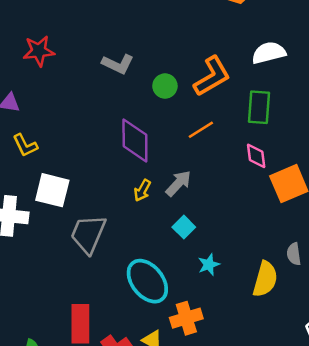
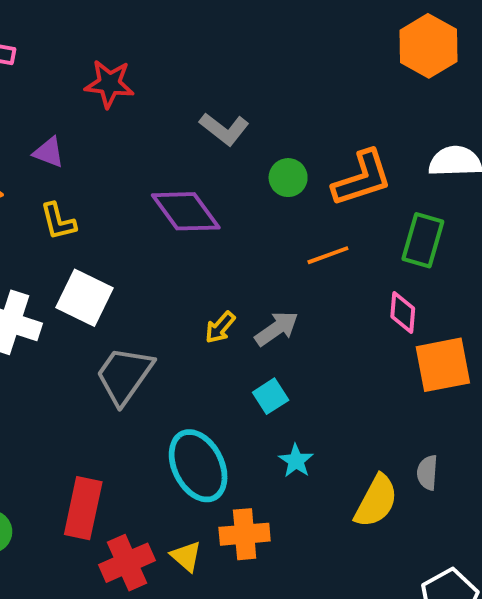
purple diamond: (135, 141) -> (186, 211), moved, turned -48
cyan star: (209, 265) -> (296, 461), turned -30

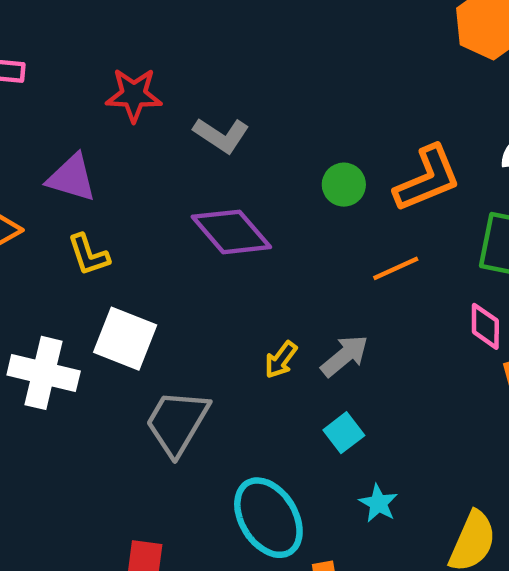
gray L-shape: (224, 129) -> (221, 135), moved
purple triangle: (49, 152) -> (72, 178), size x1.4

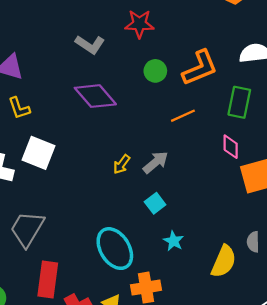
red star: (134, 95) -> (139, 24), moved
gray trapezoid: (177, 422) -> (27, 229), moved

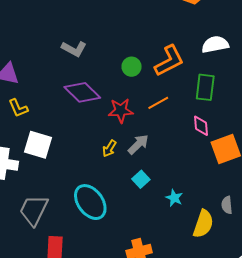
red star: (139, 24) -> (121, 111), moved
cyan star: (173, 241) -> (174, 198), moved
cyan ellipse: (115, 249) -> (90, 202), moved

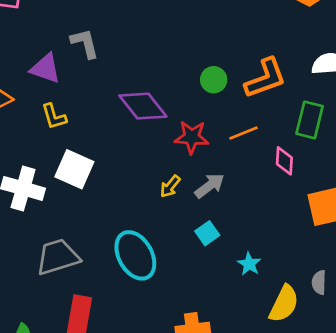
gray L-shape: (74, 49) -> (85, 43), moved, turned -140
pink diamond: (201, 126) -> (284, 161), moved
gray trapezoid: (34, 210) -> (58, 257), turned 40

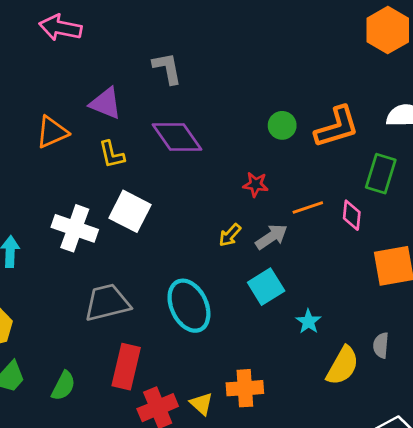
gray L-shape: (85, 43) -> (167, 68), moved
purple diamond: (143, 106) -> (177, 137), moved
orange line: (244, 133) -> (308, 208), moved
red star: (192, 137) -> (256, 185), size x0.7
cyan square: (207, 233) -> (266, 287), size x1.4

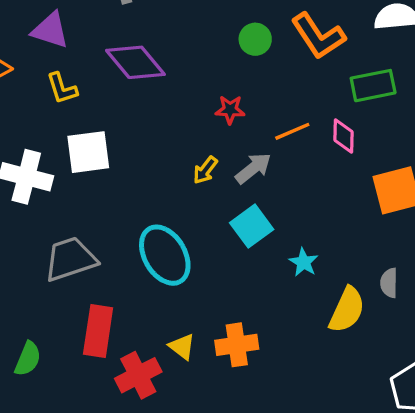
orange L-shape: (337, 127) -> (318, 36), turned 78
green rectangle: (381, 174) -> (373, 86), turned 66
white square: (130, 211) -> (88, 152), turned -30
yellow triangle: (201, 404) -> (182, 347), moved

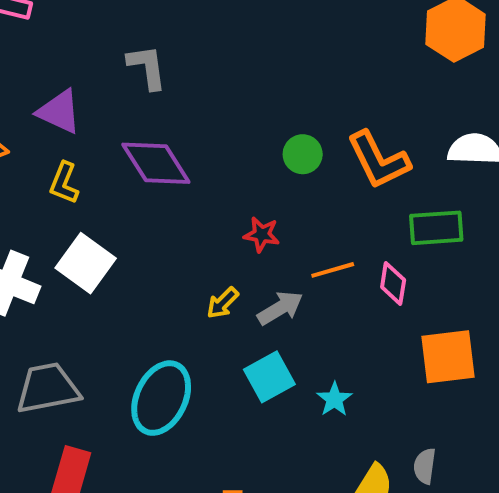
yellow L-shape: (62, 88) -> (64, 183), turned 32
white square: (88, 152) -> (86, 263), turned 36
cyan ellipse: (165, 255) -> (161, 398), turned 48
cyan star: (304, 262) -> (334, 399), moved

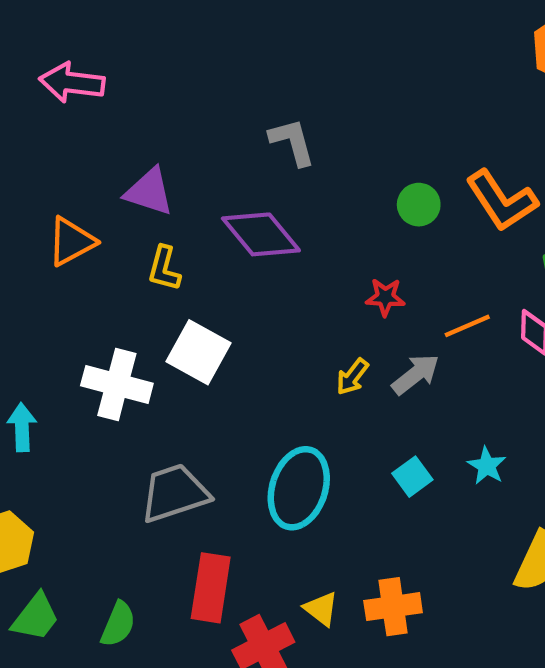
gray L-shape: (147, 67) -> (292, 142), moved
cyan square: (269, 377) -> (412, 477), moved, size x0.7

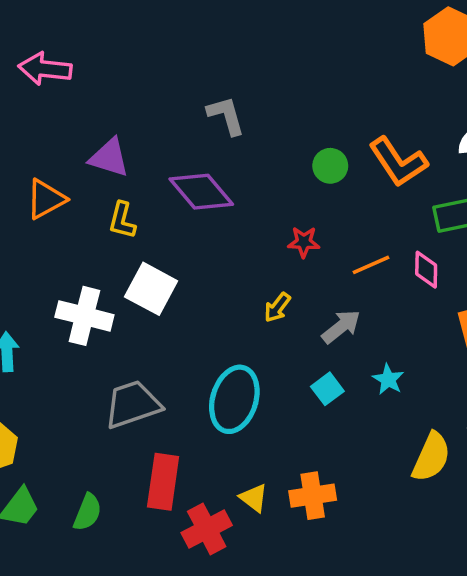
gray arrow: (416, 374) -> (341, 327), moved

